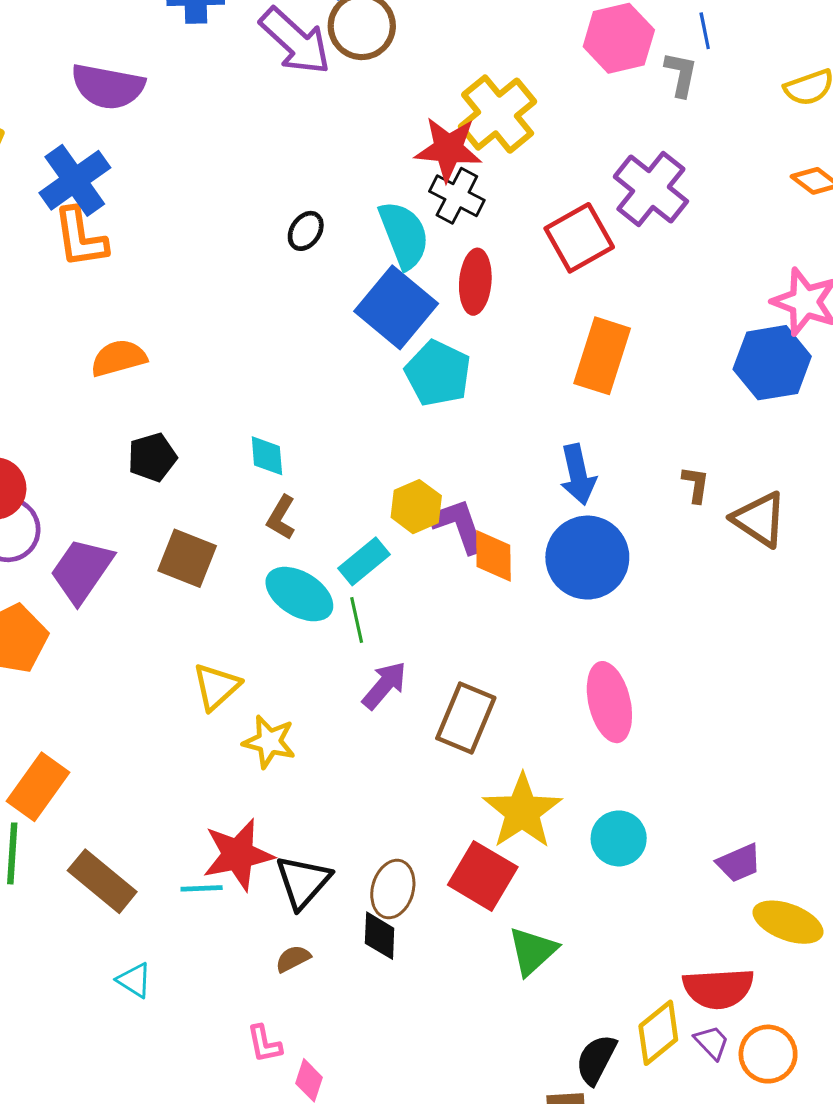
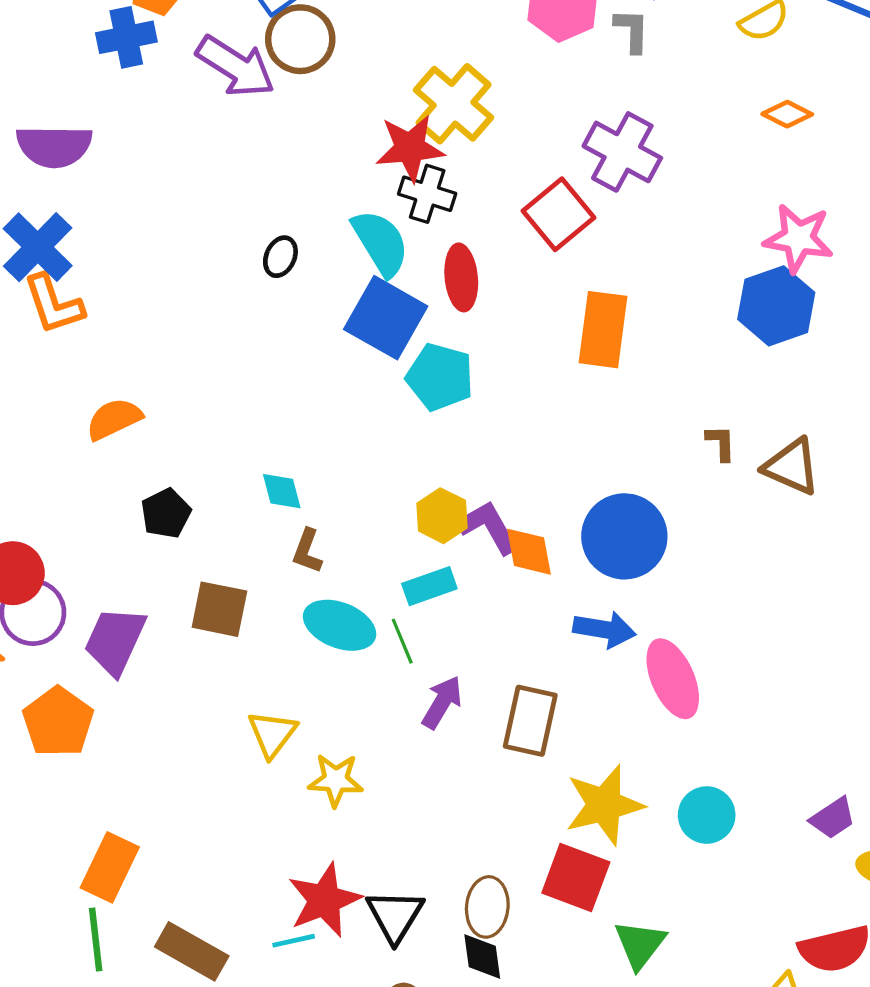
blue arrow: (578, 475) -> (604, 629), moved, turned -58
cyan rectangle: (364, 561) -> (429, 586), moved, turned 30
yellow star: (522, 811) -> (604, 805), turned 30

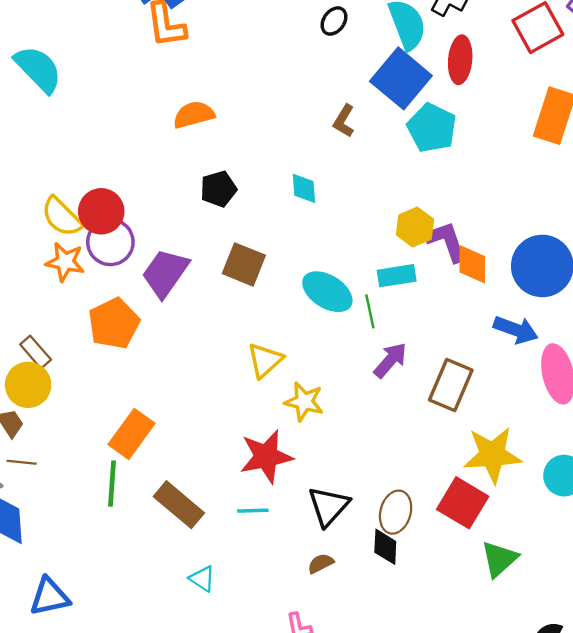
brown L-shape: (307, 551) -> (344, 121), moved
red star: (324, 900) -> (266, 456), moved

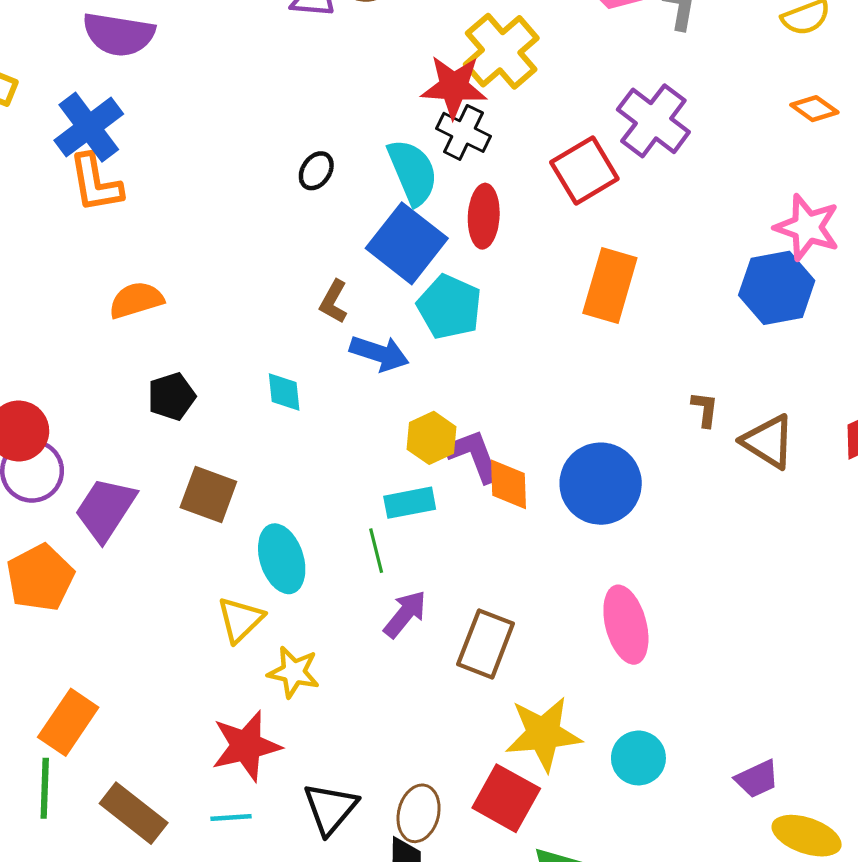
cyan ellipse: (327, 292) -> (282, 559), moved, turned 42
blue arrow: (516, 330) -> (379, 353), moved

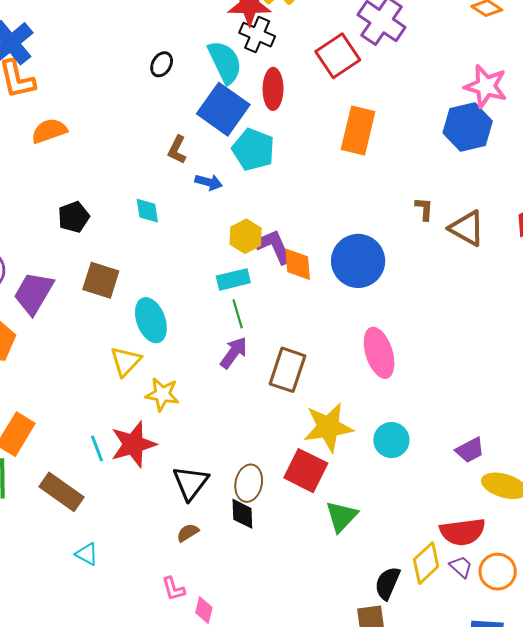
orange semicircle: (136, 300) -> (49, 131), moved
blue arrow: (379, 353) -> (209, 182), size x0.7
green line: (376, 551) -> (238, 314), moved
cyan line: (231, 818) -> (97, 448), moved, turned 76

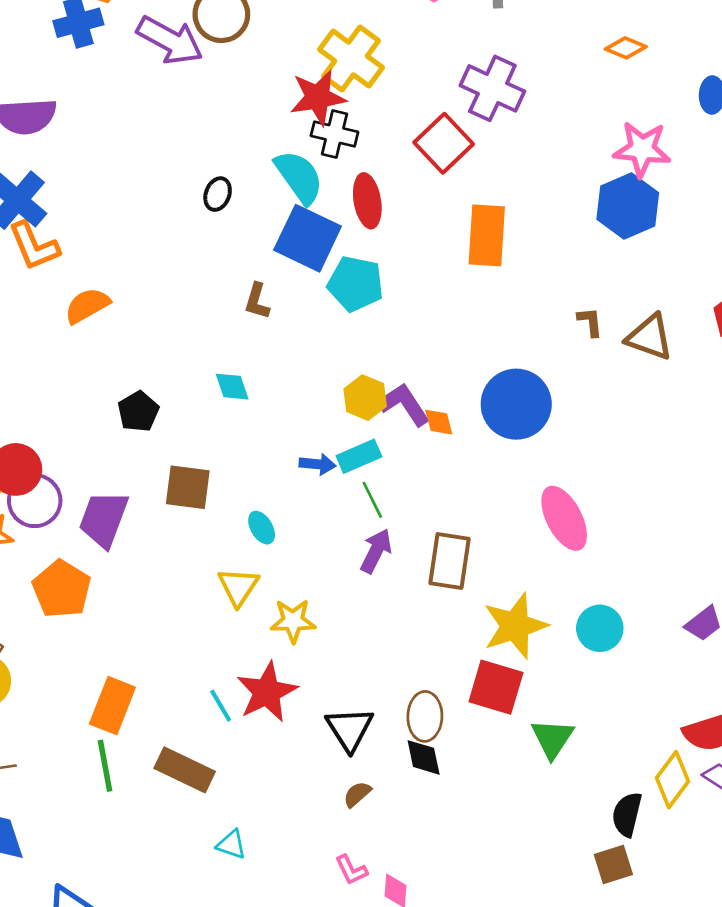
blue arrow: (209, 182) -> (317, 464), moved
orange diamond: (298, 264) -> (439, 422), size x0.7
cyan ellipse: (151, 320) -> (262, 528), size x0.6

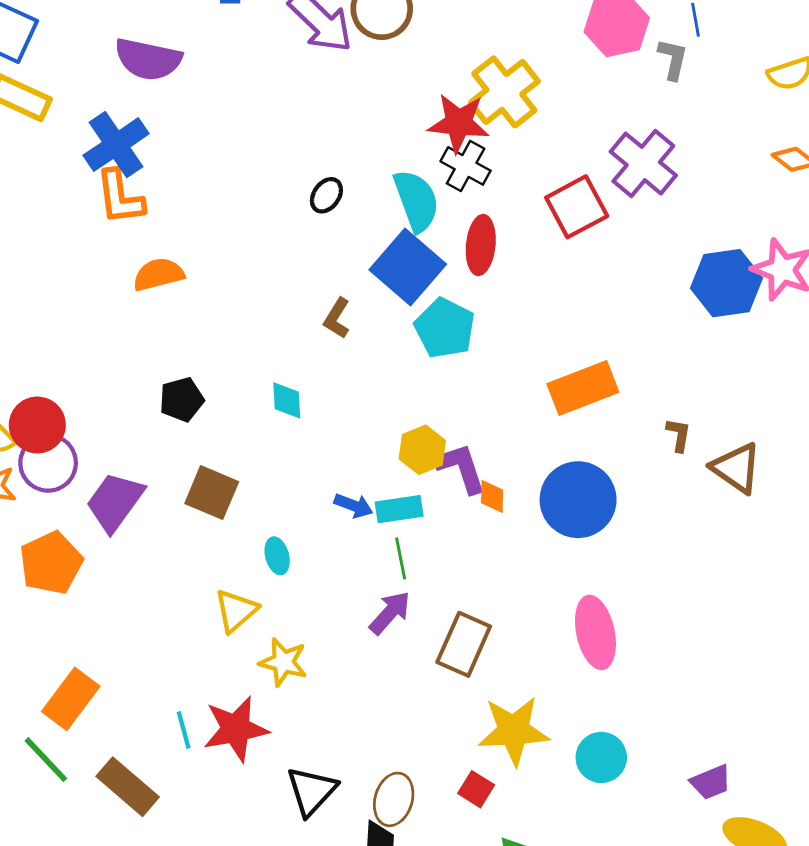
blue hexagon: (628, 206) -> (726, 283), moved
orange rectangle: (487, 235) -> (583, 388), moved, turned 50
red square: (496, 687) -> (476, 789), size x0.6
green line: (105, 766) -> (46, 760), turned -48

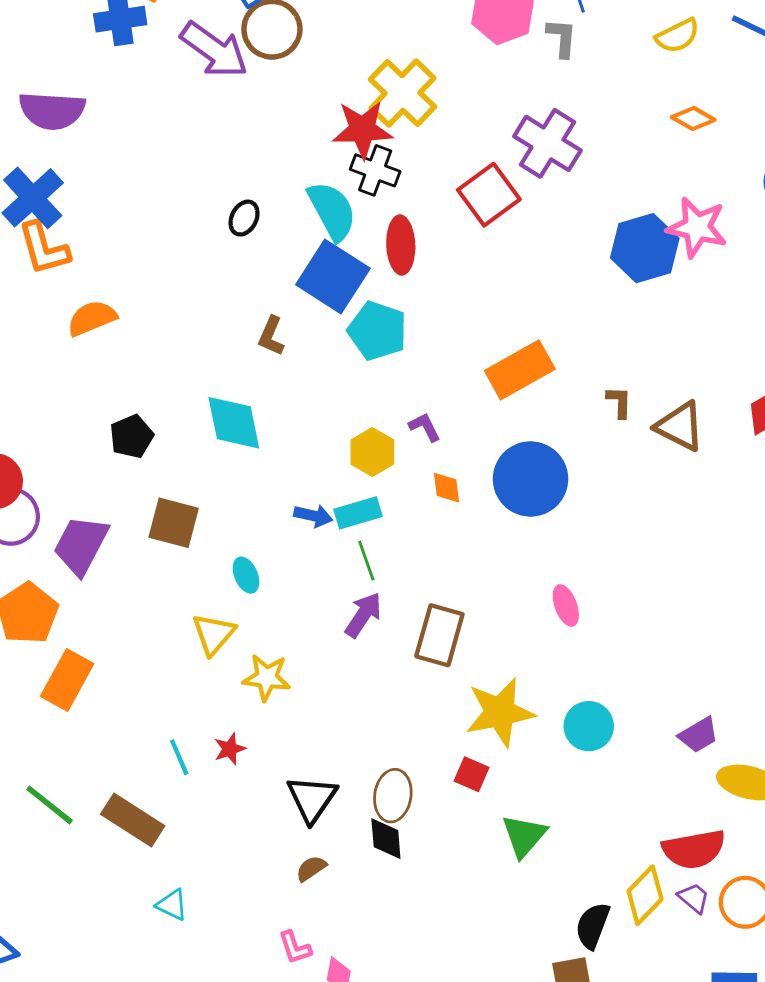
cyan diamond: (287, 400) -> (234, 423), size x1.6
purple L-shape: (461, 468) -> (425, 427), moved, size x0.6
pink ellipse: (595, 632) -> (566, 606), size x0.6
orange rectangle: (71, 699) -> (67, 680), moved
red star: (236, 729) -> (230, 749), size x0.5

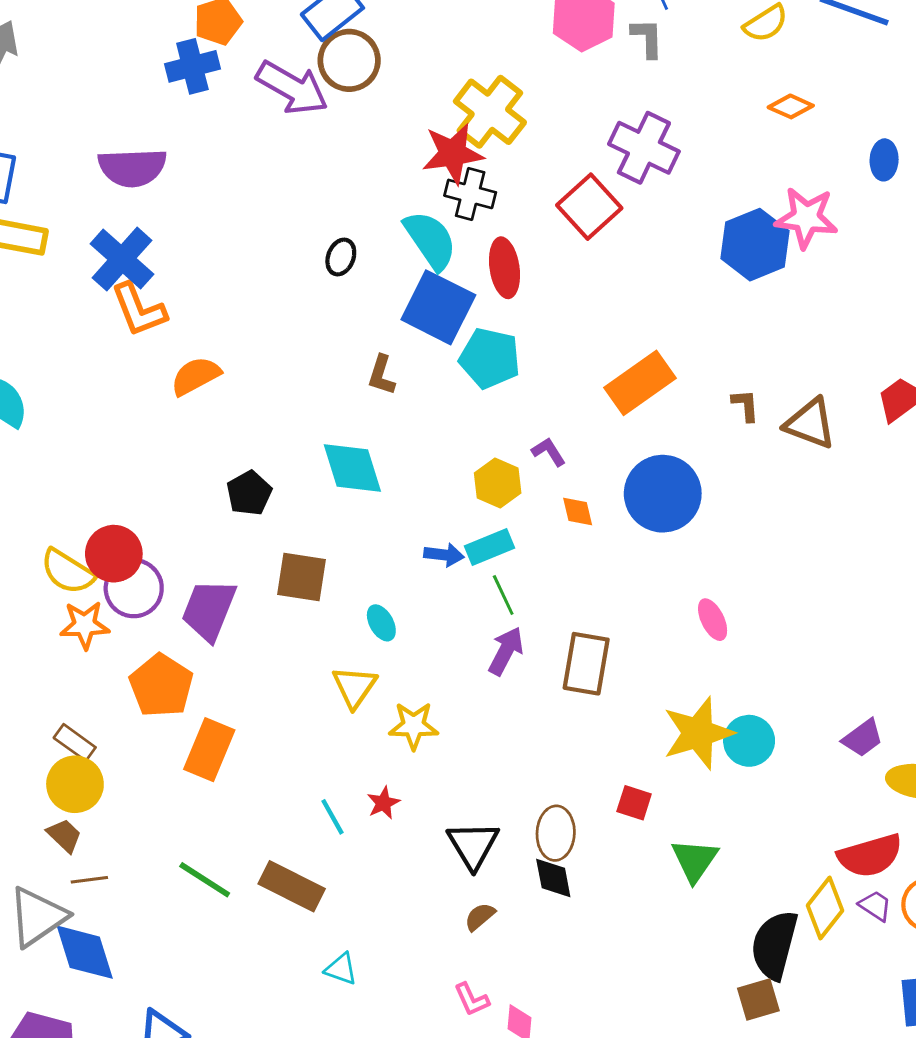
yellow star: (500, 712) -> (698, 733), moved
black semicircle: (593, 926) -> (774, 945), size x1.4

